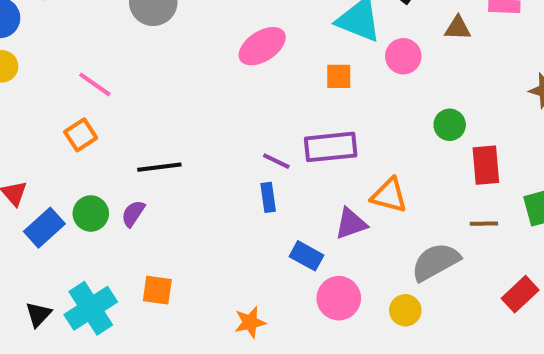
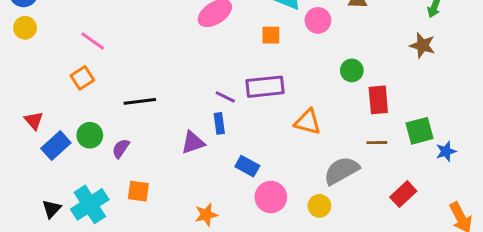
purple semicircle: (133, 213) -> (121, 148), moved
purple triangle: (351, 224) -> (193, 143), moved

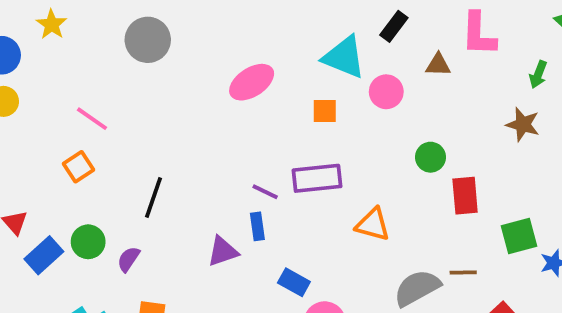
black line: (140, 101) -> (154, 198), turned -64
brown line: (377, 143) -> (463, 273), moved

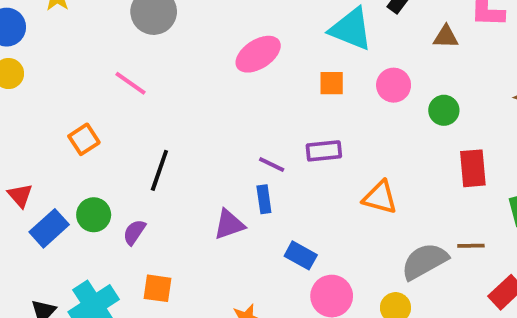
pink circle: (386, 92) -> (394, 85), moved
pink line: (92, 119) -> (130, 83), moved
green circle: (430, 157) -> (444, 110), moved
purple rectangle: (317, 178) -> (324, 151), size x0.7

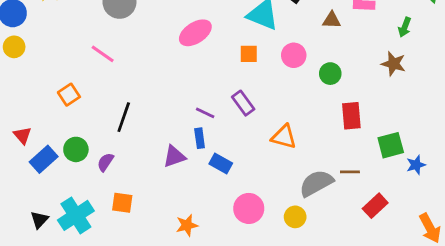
purple rectangle: (324, 151) -> (243, 103), turned 60
blue rectangle: (301, 255) -> (221, 163), moved

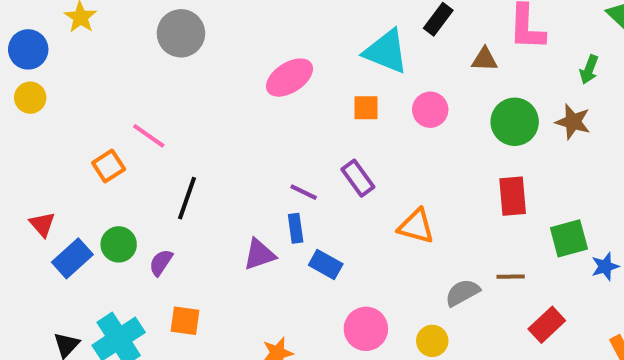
pink line: (103, 54) -> (149, 136), moved
green circle: (330, 74) -> (515, 122), moved, size x1.5
gray semicircle: (316, 183) -> (462, 293), size x0.7

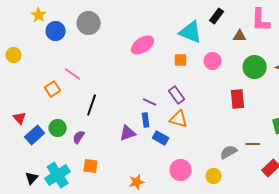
blue circle: (28, 49) -> (56, 31), moved
red rectangle: (513, 196) -> (238, 99), moved
orange triangle: (416, 226) -> (179, 119), moved

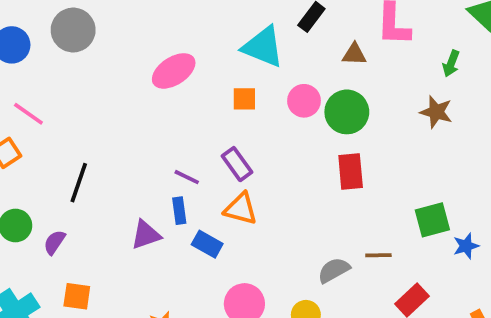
green circle: (255, 67) -> (347, 112), moved
pink line: (73, 74) -> (28, 114), moved

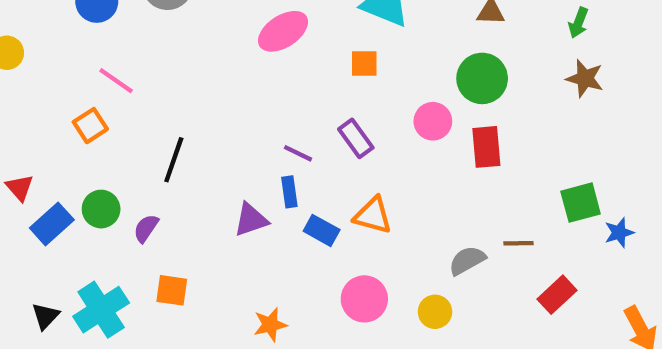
green arrow: (451, 64) -> (578, 23), moved
pink circle: (304, 101) -> (433, 121), moved
orange triangle: (241, 209) -> (373, 215), moved

